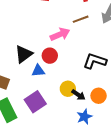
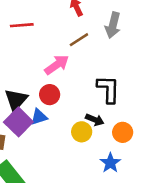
black L-shape: (95, 61) -> (108, 89), turned 85
black arrow: (78, 95) -> (95, 120), moved
purple square: (35, 102) -> (18, 122), moved

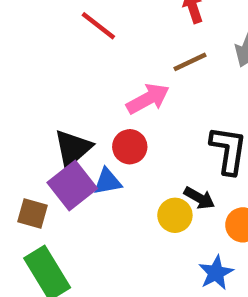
red line: (22, 25) -> (98, 26), turned 35

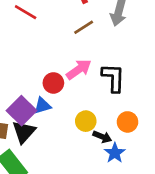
pink arrow: (148, 99) -> (79, 69), moved
black triangle: (73, 148) -> (24, 132), moved
black arrow: (199, 198) -> (102, 137), moved

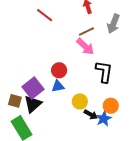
pink arrow: (79, 69) -> (85, 47), moved, turned 72
blue triangle: (42, 106) -> (58, 86), moved
blue star: (115, 153) -> (104, 119), moved

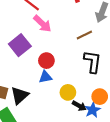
brown line: (86, 32) -> (84, 35), moved
pink arrow: (85, 47) -> (42, 24), moved
purple square: (33, 88) -> (20, 45), moved

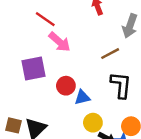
purple square: (20, 45) -> (34, 68), turned 30
blue triangle: (45, 77) -> (82, 97), moved

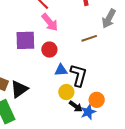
black L-shape: (121, 85) -> (79, 75), moved
red circle: (66, 86) -> (49, 50), moved

